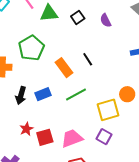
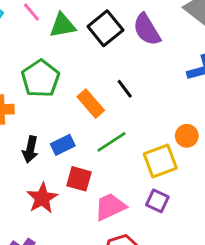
black square: (78, 17) -> (105, 28), size x1.6
purple semicircle: (106, 20) -> (147, 30), size x1.6
red star: (26, 129) -> (42, 198), size x1.5
red square: (45, 137) -> (79, 179), moved, turned 36

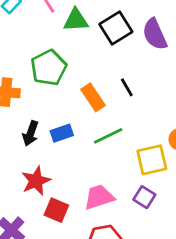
red square: (79, 179) -> (56, 210), moved

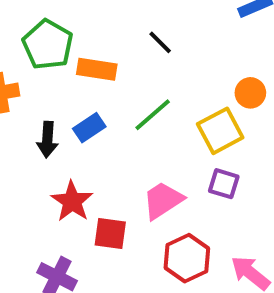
orange rectangle: (93, 97) -> (97, 69), moved, turned -32

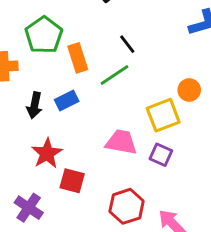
orange rectangle: (97, 69) -> (78, 58), turned 56
green line: (153, 115) -> (114, 75), moved
pink trapezoid: (163, 200) -> (121, 142), moved, turned 36

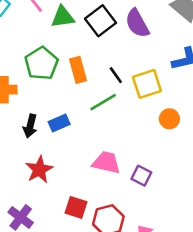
orange rectangle: (78, 58) -> (78, 70), moved
yellow square: (163, 115) -> (147, 84), moved
red square: (72, 181) -> (76, 207), moved

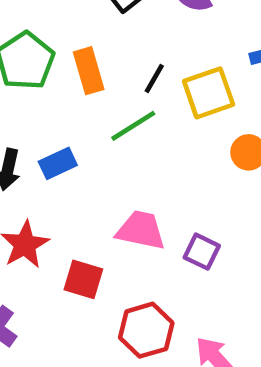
black line: (116, 75) -> (154, 78), turned 66
red square: (76, 207) -> (83, 279), moved

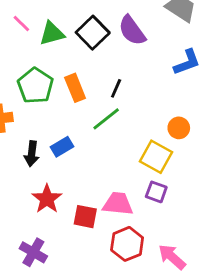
yellow square: (209, 93) -> (156, 157), moved, turned -36
pink trapezoid: (141, 230) -> (118, 204), moved

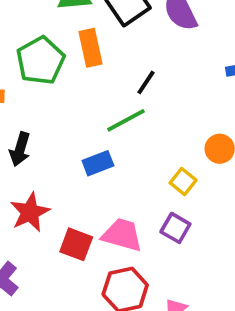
orange rectangle: (75, 88) -> (90, 48), moved
blue rectangle: (62, 147) -> (98, 163), moved
yellow square: (156, 157) -> (183, 182), size x0.6

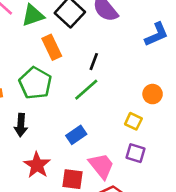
green pentagon: (40, 61) -> (35, 83), moved
blue rectangle: (98, 163) -> (76, 135), moved
pink trapezoid: (122, 235) -> (101, 166), turned 48

